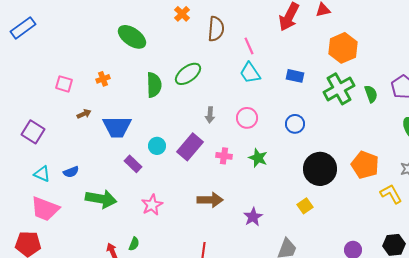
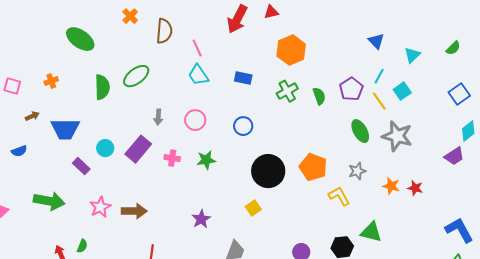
green cross: (339, 89) -> (287, 91), size x0.7
green star: (258, 158) -> (206, 160), turned -30
blue semicircle: (71, 172) -> (19, 151), moved
brown arrow: (210, 200) -> (134, 211), moved

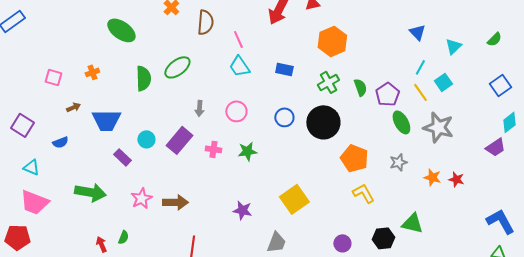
purple pentagon: (351, 89) -> (387, 94), moved
black circle: (268, 171) -> (323, 122), moved
yellow L-shape: (339, 196) -> (363, 193), moved
yellow square: (253, 208) -> (294, 199), size x1.8
purple star: (201, 219) -> (242, 210), turned -30

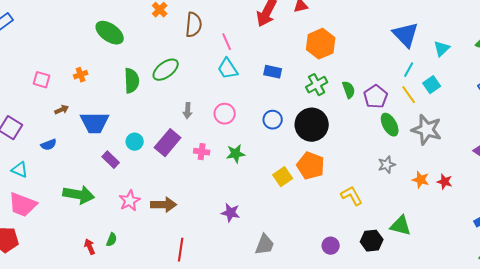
blue triangle: (417, 32) -> (406, 35), size x1.6
orange pentagon: (354, 158) -> (311, 166), moved
yellow square: (294, 199) -> (283, 177), moved, size x0.7

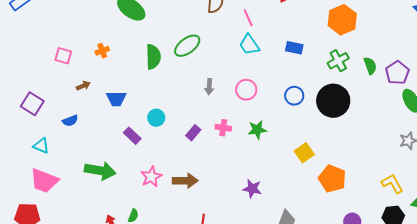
blue trapezoid: (95, 123) -> (116, 99), size x0.7
purple rectangle: (168, 143) -> (193, 133), moved, size x0.6
orange pentagon: (311, 166) -> (332, 179), moved
yellow L-shape: (352, 196) -> (392, 184), moved

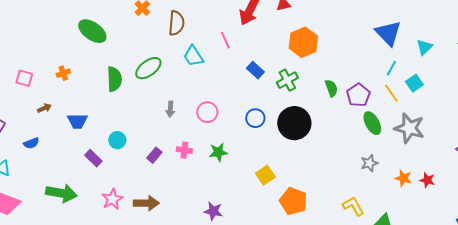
pink line: (248, 18) -> (225, 40), moved
cyan trapezoid: (249, 45) -> (193, 56), moved
blue rectangle: (294, 48) -> (255, 70), turned 30
green cross: (338, 61) -> (287, 80), moved

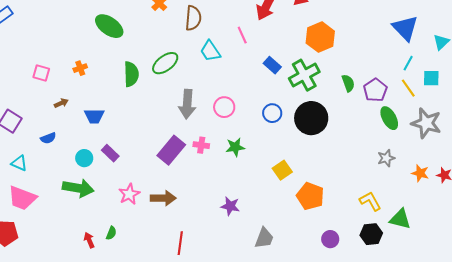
green cross: (287, 80) -> (304, 75), size x1.4
cyan square: (414, 83) -> (431, 78), turned 36
gray arrow: (170, 109) -> (187, 104), size x1.8
cyan circle: (117, 140) -> (84, 158), moved
purple rectangle: (154, 155) -> (171, 150), size x1.8

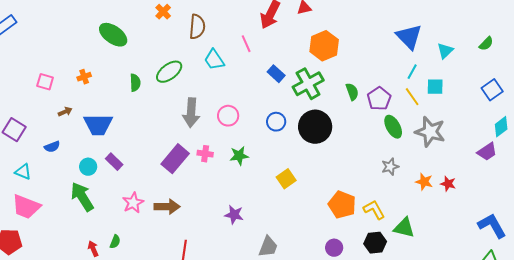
green semicircle: (131, 74) -> (135, 83), size x0.7
blue trapezoid: (94, 116) -> (98, 125), size x1.4
green arrow: (78, 188) -> (82, 197), turned -132
orange pentagon: (310, 196) -> (342, 205), moved

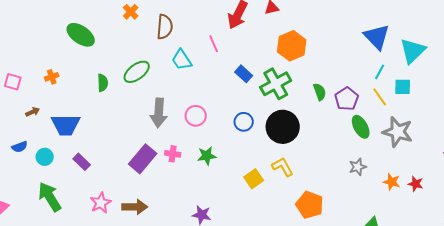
cyan triangle: (445, 51) -> (413, 51), size x1.6
cyan circle: (88, 167) -> (45, 157), moved
yellow L-shape: (374, 210) -> (283, 167), moved

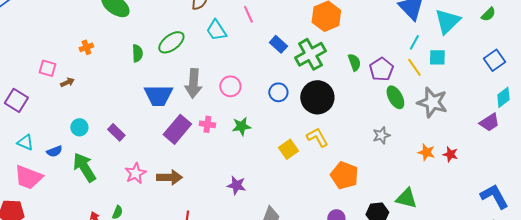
pink square: (13, 82) -> (47, 68), moved
blue trapezoid: (66, 125) -> (158, 95), moved
blue semicircle: (20, 147) -> (54, 151), moved
gray star: (358, 167) -> (381, 135), moved

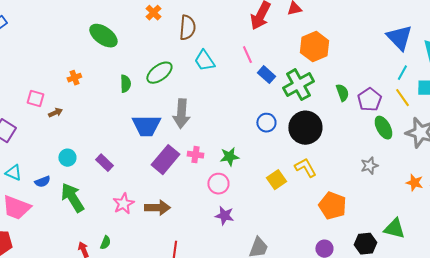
pink line: (248, 14) -> (247, 55), moved
pink circle: (230, 86) -> (218, 184), moved

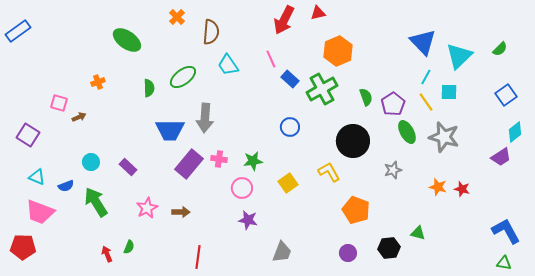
black circle: (305, 128) -> (353, 141), moved
yellow square: (276, 180) -> (288, 183), moved
brown arrow: (157, 208) -> (181, 212), size x0.7
green triangle: (394, 229) -> (418, 233), size x0.7

